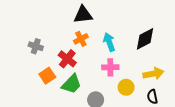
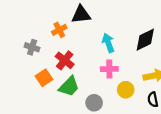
orange cross: (81, 39) -> (59, 30), moved

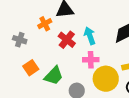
red cross: (65, 60) -> (67, 40), moved
yellow circle: (126, 90) -> (106, 79), size x1.6

